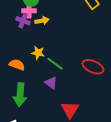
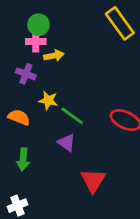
purple cross: (23, 21) -> (26, 74), moved
green arrow: (20, 95) -> (23, 159), size x0.7

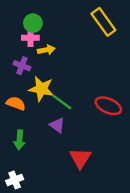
yellow star: (48, 100) -> (41, 89), size x1.5

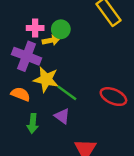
green circle: (33, 23) -> (61, 29), moved
purple cross: (22, 66) -> (27, 56), size x1.6
green arrow: (20, 140) -> (33, 123), moved

